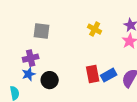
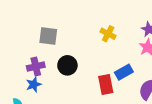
blue rectangle: (109, 75) -> (124, 72), moved
black circle: (50, 80) -> (67, 65), moved

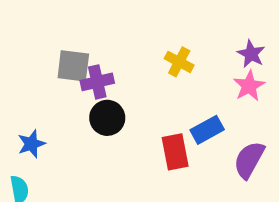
purple cross: (36, 66) -> (97, 82), moved
blue star: (34, 85) -> (31, 144), moved

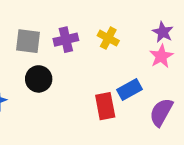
purple cross: (97, 82) -> (66, 40), moved
black circle: (107, 118) -> (39, 79), moved

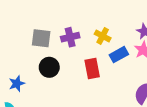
blue rectangle: (129, 90) -> (119, 55), moved
red rectangle: (105, 106) -> (92, 68), moved

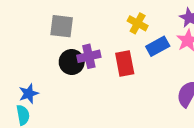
purple cross: (70, 37) -> (89, 56), moved
blue star: (17, 84) -> (29, 94), moved

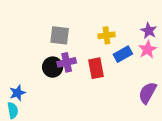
yellow cross: (138, 23) -> (107, 35), turned -35
gray square: (62, 26) -> (60, 35), moved

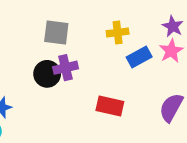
red rectangle: (96, 68) -> (110, 106), moved, turned -66

